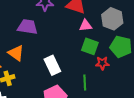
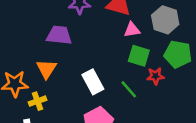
orange triangle: (16, 53) -> (46, 69), turned 30
green line: (85, 83) -> (129, 89), moved, turned -35

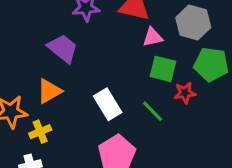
purple trapezoid: (59, 35) -> (63, 48), turned 36
orange triangle: (46, 69) -> (49, 91), turned 30

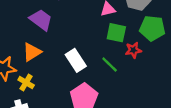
yellow cross: (40, 132) -> (26, 82), turned -35

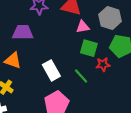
purple trapezoid: (41, 20) -> (23, 32), turned -40
orange triangle: (32, 52) -> (13, 61), turned 48

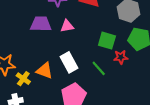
pink triangle: (83, 27) -> (67, 26), moved
orange triangle: (13, 61) -> (45, 71), moved

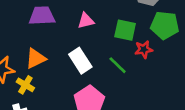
pink triangle: (67, 26) -> (86, 21), moved
orange triangle: (45, 71) -> (36, 58), moved, turned -42

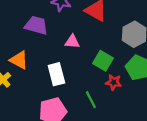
orange triangle: (36, 58) -> (19, 60), turned 36
green line: (118, 65) -> (91, 100), moved

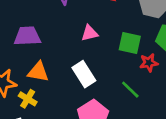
purple trapezoid: (36, 25) -> (27, 36), moved

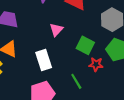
pink triangle: (90, 33) -> (56, 30), turned -48

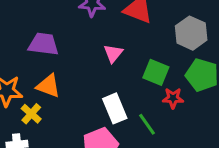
white rectangle: (44, 60) -> (115, 108), moved

